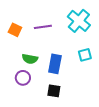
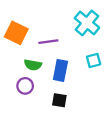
purple line: (43, 27) -> (48, 42), moved
orange square: (15, 30) -> (16, 33), size x1.5

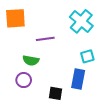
orange square: (16, 33) -> (15, 18), moved, turned -30
blue rectangle: (60, 70) -> (78, 79), moved

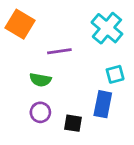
orange square: (15, 18) -> (20, 24), turned 35
purple circle: (24, 80) -> (40, 112), moved

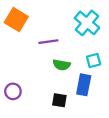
green semicircle: (40, 80) -> (62, 65), moved
purple circle: (40, 112) -> (13, 91), moved

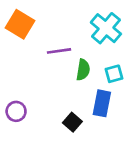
green semicircle: (62, 65) -> (83, 70), moved, turned -91
black square: (59, 100) -> (72, 122), turned 32

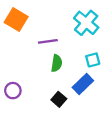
green semicircle: (83, 70) -> (57, 63), moved
blue rectangle: (102, 103) -> (83, 84), turned 35

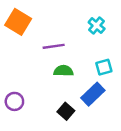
cyan cross: (86, 23) -> (97, 25), size x0.6
green semicircle: (57, 63) -> (63, 71), turned -98

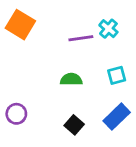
purple line: (54, 46) -> (81, 38), moved
blue rectangle: (93, 94) -> (117, 117), moved

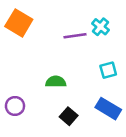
green semicircle: (71, 79) -> (56, 82), moved
blue rectangle: (117, 117) -> (108, 109), turned 75

